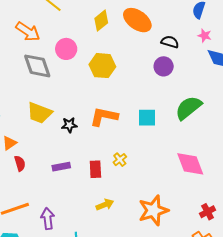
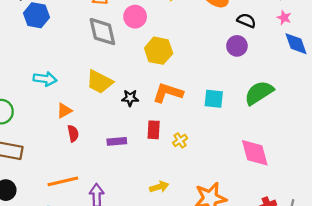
yellow hexagon: (102, 66) -> (159, 51), moved
red rectangle: (95, 169) -> (154, 130), moved

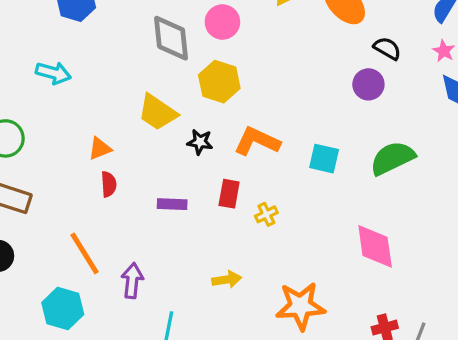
yellow hexagon: (159, 51) -> (219, 82), moved
cyan arrow: (45, 79) -> (53, 73), moved
orange line: (63, 181) -> (85, 253), turned 64

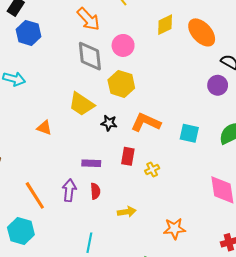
orange triangle: (100, 149) -> (44, 128), turned 42
red semicircle: (109, 184) -> (95, 191), moved
purple arrow: (132, 281) -> (69, 190), moved
orange star: (300, 306) -> (174, 229), size x0.7

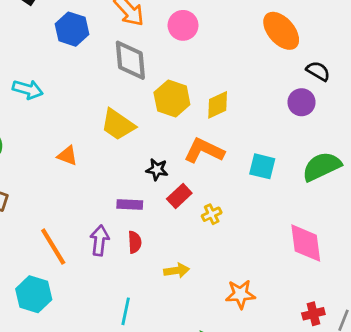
yellow diamond: (165, 25) -> (218, 105), moved
blue hexagon: (29, 33) -> (72, 29), moved
pink circle: (123, 45) -> (183, 25), moved
black star: (109, 123) -> (157, 170), moved
red rectangle: (128, 156) -> (179, 196), turned 36

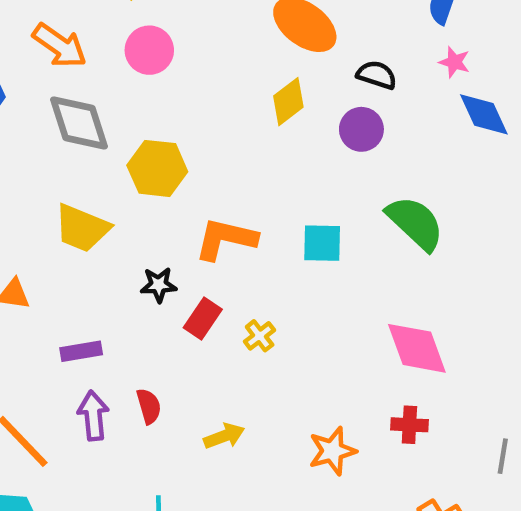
yellow diamond: (218, 105) -> (288, 102), moved
green semicircle: (322, 167) -> (415, 223), turned 81
purple rectangle: (130, 205) -> (81, 351), moved
red cross: (313, 314) -> (409, 425), moved, turned 30

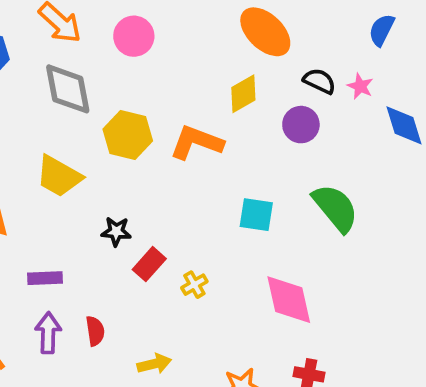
pink star: (454, 62) -> (360, 86), moved
orange L-shape: (226, 239) -> (196, 142), moved
pink diamond: (417, 348) -> (289, 300), moved

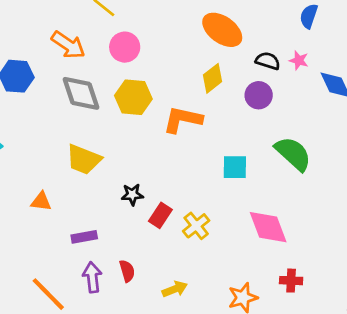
yellow hexagon: (128, 135) -> (133, 97), moved
yellow cross: (194, 285) -> (196, 226), size x1.4

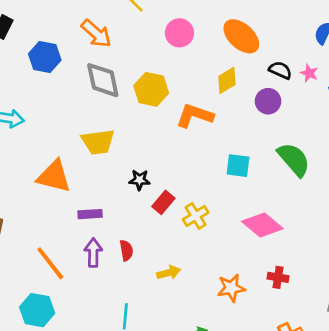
pink circle: (125, 47) -> (179, 33), moved
yellow trapezoid: (84, 159) -> (98, 142), turned -36
orange triangle: (41, 201) -> (54, 176), size x1.8
pink diamond: (268, 227) -> (262, 225), turned -36

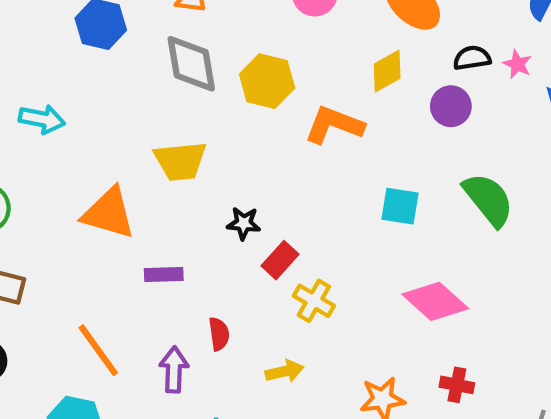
black semicircle: (280, 70) -> (472, 58), turned -35
yellow cross: (196, 216) -> (314, 301), moved, turned -30
purple arrow: (93, 253) -> (174, 370), moved

